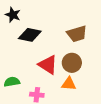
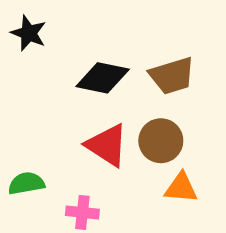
black diamond: (30, 35) -> (103, 78), moved
orange triangle: (69, 84) -> (181, 188), moved

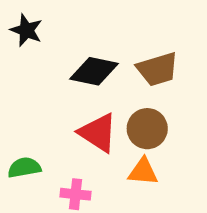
orange triangle: (181, 188) -> (143, 172), moved

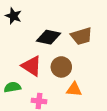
brown circle: (147, 129) -> (61, 67), moved
red triangle: (98, 133) -> (32, 66), moved

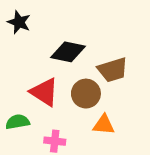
brown trapezoid: (82, 36) -> (113, 70), moved

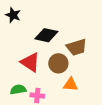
green semicircle: (18, 122) -> (18, 90), moved

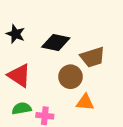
black star: (13, 15) -> (15, 34), moved
red triangle: (30, 62) -> (19, 75), moved

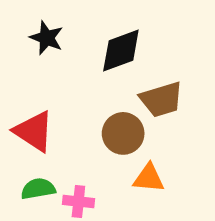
black star: (15, 34) -> (47, 38), moved
black diamond: (56, 42) -> (121, 51), moved, turned -32

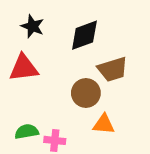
red triangle: (34, 131) -> (24, 68), moved, turned -40

